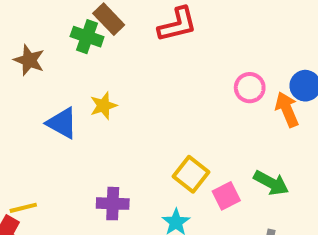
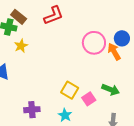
pink circle: (250, 88) -> (94, 43), size x1.5
yellow star: (103, 106) -> (21, 46), moved

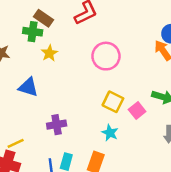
pink circle: (94, 43) -> (106, 56), moved
purple cross: (32, 110) -> (57, 125), moved

